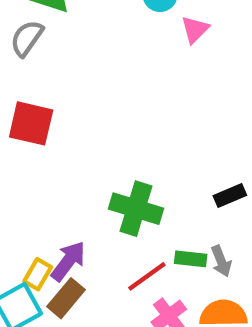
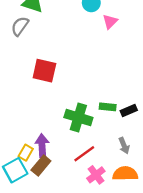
red square: (31, 123) -> (44, 71), moved
green rectangle: (191, 259) -> (108, 107), moved
purple arrow: (68, 261) -> (42, 146), turned -40

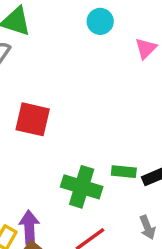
pink triangle: (110, 21) -> (146, 48), moved

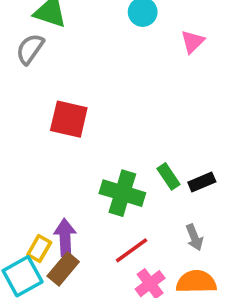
green rectangle: (124, 172) -> (169, 176), turned 50

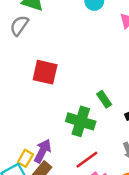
green rectangle: (169, 176) -> (104, 99), moved
purple arrow: (65, 237) -> (43, 151), turned 30

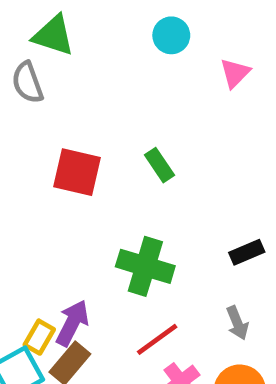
gray semicircle: (19, 25) -> (27, 83), turned -55
green rectangle: (104, 99) -> (159, 165), moved

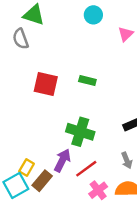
green rectangle: (159, 165) -> (87, 80), turned -42
purple arrow: (72, 323) -> (62, 160), moved

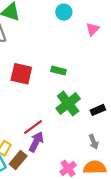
green cross: (80, 132) -> (68, 104), moved, turned 35
red line: (86, 169) -> (33, 127), moved

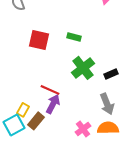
red line: (33, 127) -> (50, 90), turned 60
gray arrow: (94, 142) -> (107, 104), size x1.5

